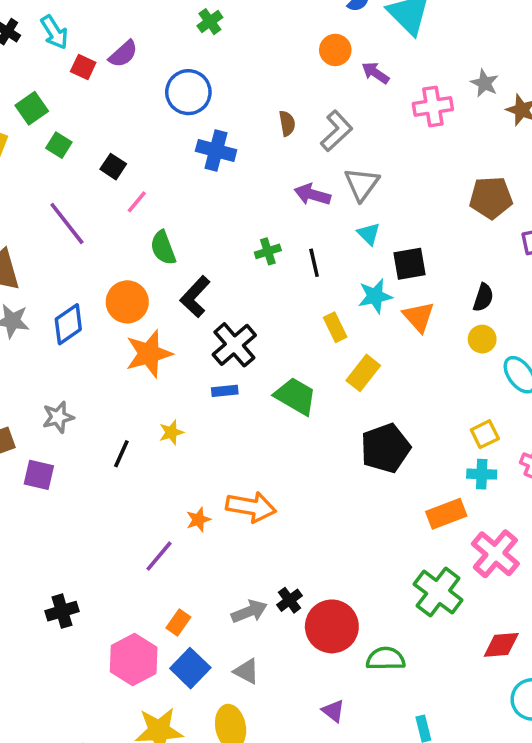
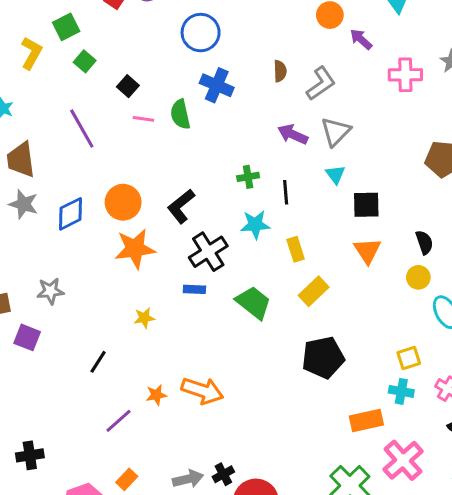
pink line: (137, 202) -> (143, 119), turned 50
green semicircle: (163, 248) -> (180, 114), moved
cyan star: (375, 296) -> (255, 225), moved
black semicircle: (483, 298) -> (424, 242), turned -45
black line: (121, 454) -> (98, 362), moved

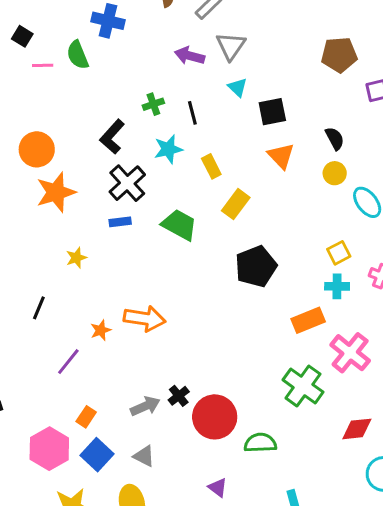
black L-shape: (181, 206) -> (112, 137), moved

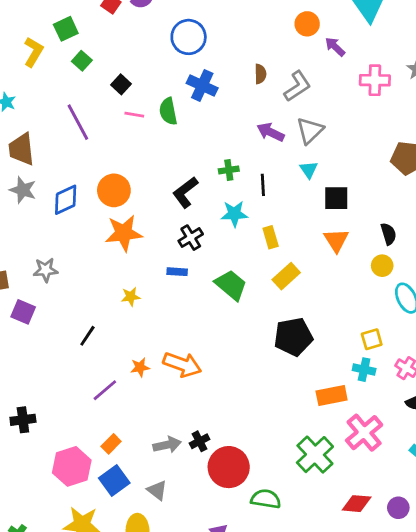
black cross: (127, 183) -> (191, 238), size x0.7

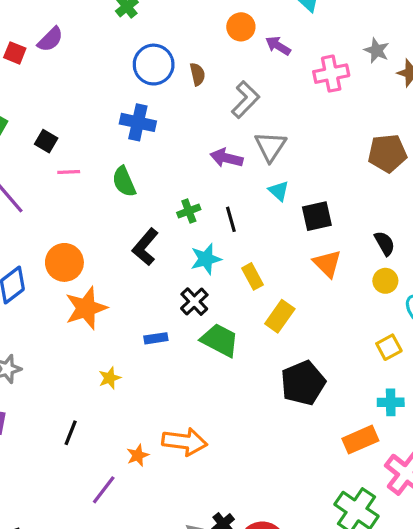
blue circle: (189, 37) -> (154, 65), moved
brown semicircle: (260, 74) -> (198, 74), moved
green semicircle: (168, 111) -> (124, 182), moved
black cross: (191, 238) -> (194, 302), moved
yellow square: (372, 339) -> (389, 347), moved

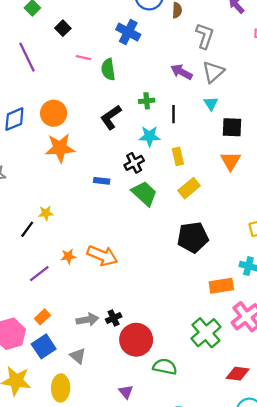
gray L-shape: (245, 100) -> (205, 36), turned -40
pink line: (69, 172) -> (83, 58), moved
yellow star: (110, 378) -> (46, 213), moved

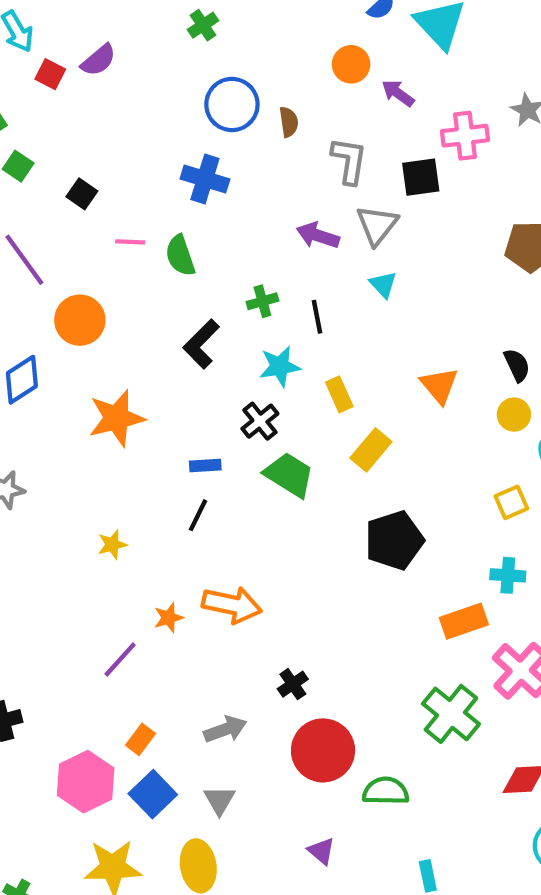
orange circle: (54, 113) -> (80, 320), moved
black square: (232, 127) -> (421, 177), moved
black line: (27, 229) -> (198, 515), moved
black cross: (114, 318) -> (293, 684), moved
gray triangle: (78, 356) -> (219, 800), turned 30

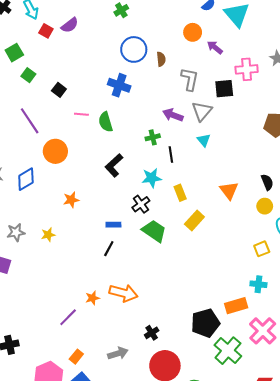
green cross: (262, 301) -> (153, 137), moved
orange star: (116, 418) -> (71, 200), size x0.6
black pentagon: (394, 540) -> (205, 323), moved
yellow star: (112, 545) -> (48, 235), moved

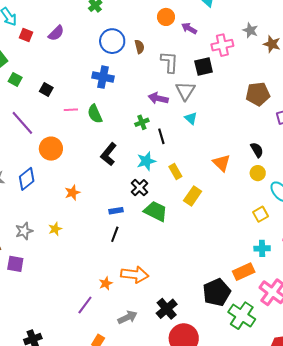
purple semicircle: (70, 25) -> (56, 33), moved
black cross: (152, 333) -> (167, 309), size x1.5
gray arrow: (118, 353) -> (128, 317), moved

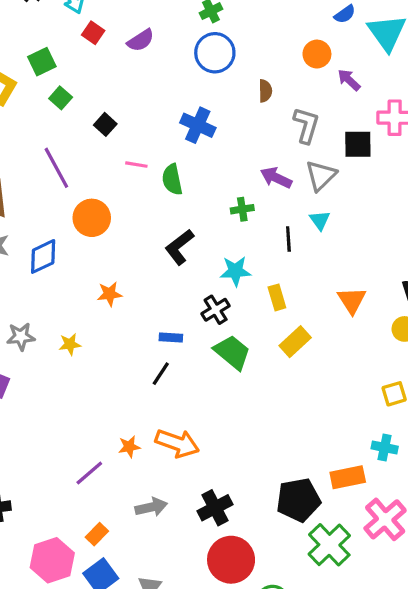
blue circle: (112, 41) -> (215, 53), moved
black line: (161, 136) -> (288, 239), moved

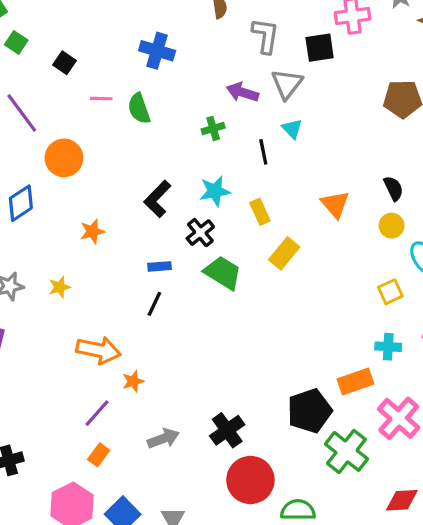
black L-shape: (179, 247) -> (157, 199), moved
orange arrow: (177, 443) -> (98, 350), moved
orange rectangle: (97, 534) -> (99, 455), moved

